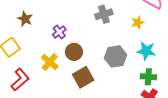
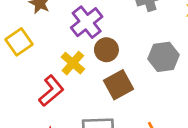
purple cross: (59, 32) -> (87, 22), size x1.6
red L-shape: (20, 79) -> (51, 91), moved

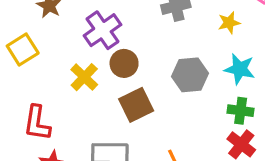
red L-shape: (51, 91) -> (37, 123), moved, turned 136

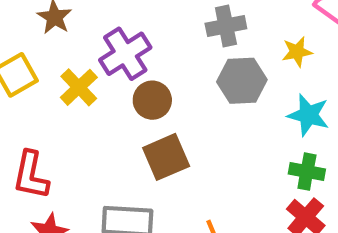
gray hexagon: (190, 75) -> (242, 81), moved
yellow cross: (84, 77) -> (79, 87), moved

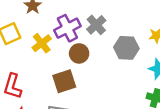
gray cross: (226, 26) -> (96, 25), moved, turned -36
brown square: (166, 157) -> (64, 81), moved

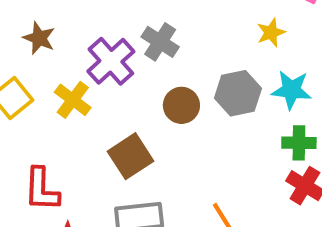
gray hexagon: (126, 48) -> (238, 93), moved
brown circle: (79, 53) -> (181, 105), moved

